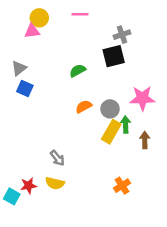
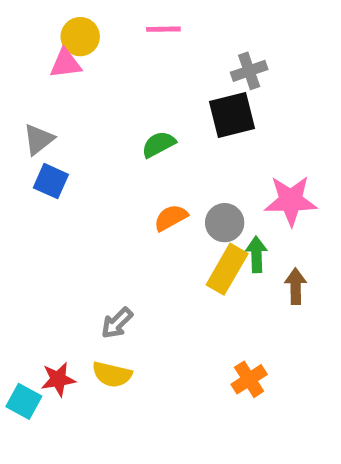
gray arrow: (57, 158) -> (117, 323), turned 84

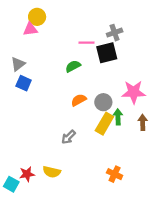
pink line: (163, 29) -> (86, 43), moved
brown arrow: (296, 286) -> (143, 122), moved
gray arrow: (117, 323) -> (69, 137), moved
orange cross: (249, 379) -> (115, 174), turned -32

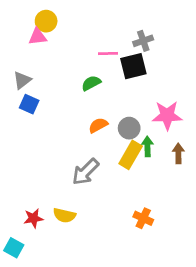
gray arrow: (69, 137) -> (85, 172), size x1.5
cyan square: (11, 184) -> (14, 248), moved

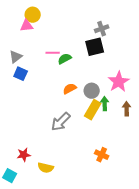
pink line: (108, 54) -> (53, 53), moved
pink star: (167, 115) -> (119, 82), turned -30
yellow semicircle: (64, 215) -> (46, 168), moved

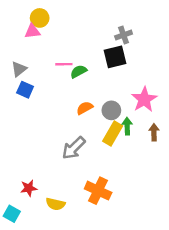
orange cross: (102, 155) -> (98, 191), moved, size x1.5

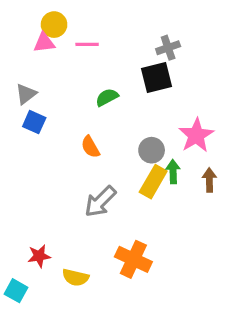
pink line: (64, 64) -> (87, 44), moved
orange semicircle: (85, 108) -> (90, 147), moved, turned -91

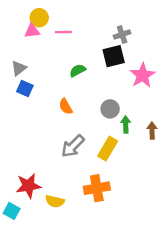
pink star: (196, 135) -> (142, 75), moved
yellow rectangle: (153, 182) -> (108, 149), moved
red star: (39, 256) -> (28, 186), size x1.5
orange cross: (133, 259) -> (97, 188), turned -35

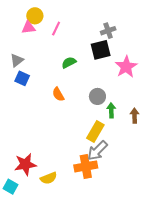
pink line: (63, 32) -> (56, 29), turned -64
gray arrow: (73, 146) -> (97, 151), moved
yellow semicircle: (55, 201) -> (49, 178), turned -35

